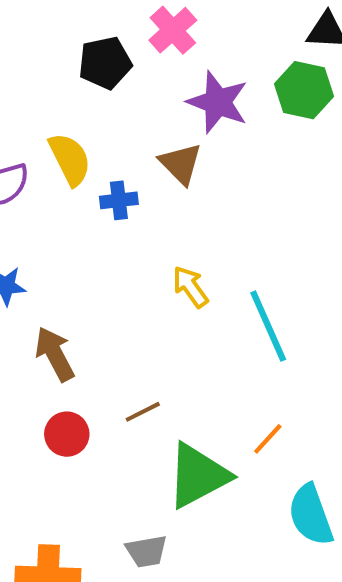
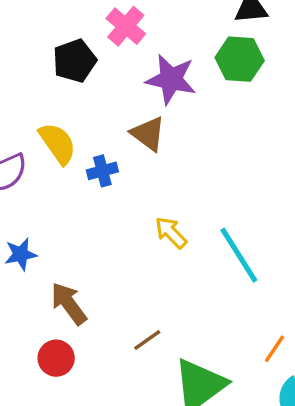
red circle: (67, 434) -> (56, 358), moved
orange line: (268, 439) -> (275, 349), moved

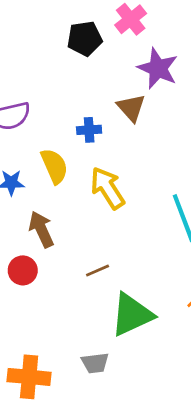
yellow semicircle: (58, 143) -> (54, 166), moved
yellow arrow: (171, 233) -> (108, 188), moved, size x1.5

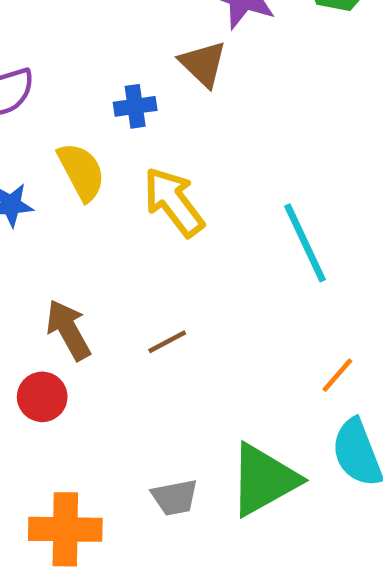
brown arrow: (41, 229) -> (68, 330), moved
red circle: (23, 270) -> (42, 397), moved
green triangle: (132, 315) -> (264, 480), moved

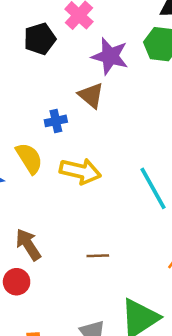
yellow arrow: (174, 202) -> (80, 171), turned 144
brown line: (167, 342) -> (98, 256), moved, turned 30

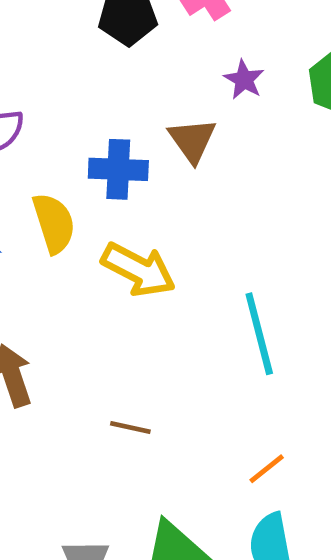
purple star: (110, 56) -> (244, 80), size x0.6
blue cross: (56, 121) -> (118, 169), size x1.4

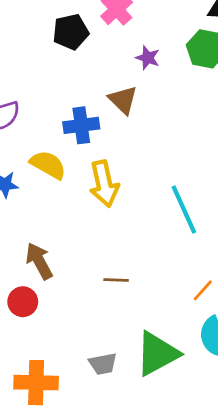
yellow semicircle: (54, 223) -> (48, 165), turned -33
yellow arrow: (138, 270) -> (104, 184), turned 60

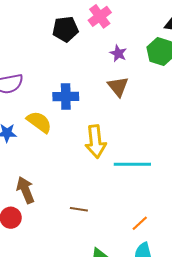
brown triangle: (123, 100) -> (118, 87), moved
yellow arrow: (104, 184) -> (96, 142), moved
cyan line: (184, 210) -> (132, 164), turned -72

